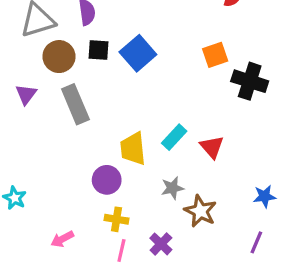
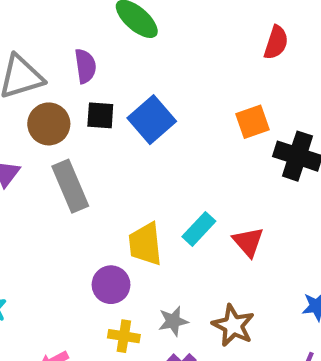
gray star: (172, 188) -> (173, 321), moved

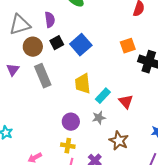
black square: (100, 115) -> (57, 43), turned -32
yellow trapezoid: (145, 244) -> (83, 84), moved
purple circle: (111, 285) -> (71, 122), moved
gray star: (173, 321) -> (99, 118), moved

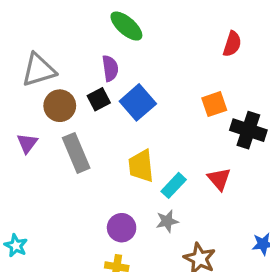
purple semicircle: (50, 20) -> (110, 68), moved
red triangle: (126, 102) -> (219, 179), moved

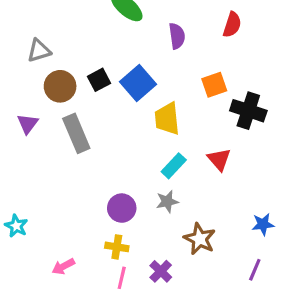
purple semicircle: (110, 68) -> (177, 36), moved
gray triangle: (39, 70) -> (39, 51), size x0.7
yellow trapezoid: (141, 166) -> (167, 119), moved

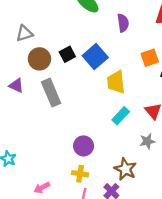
purple triangle: (28, 124) -> (16, 86), turned -42
gray star: (167, 202) -> (147, 141), moved
brown star: (200, 239) -> (125, 169), moved

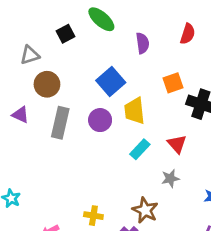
black square: (67, 54) -> (66, 34), moved
gray rectangle: (51, 93) -> (60, 123), turned 36
purple circle: (84, 146) -> (100, 120), moved

